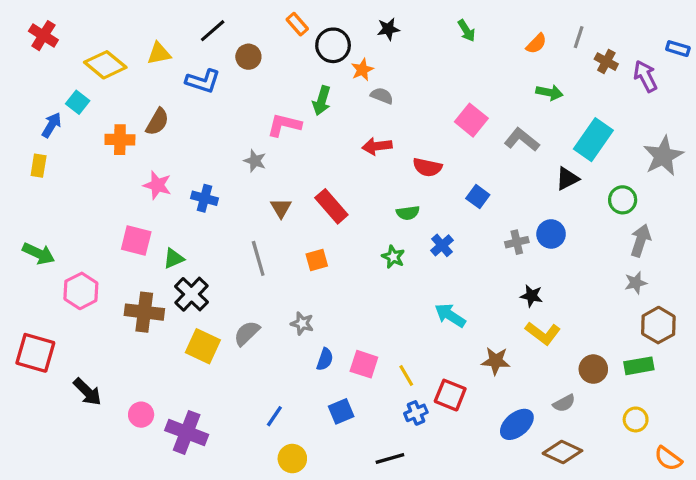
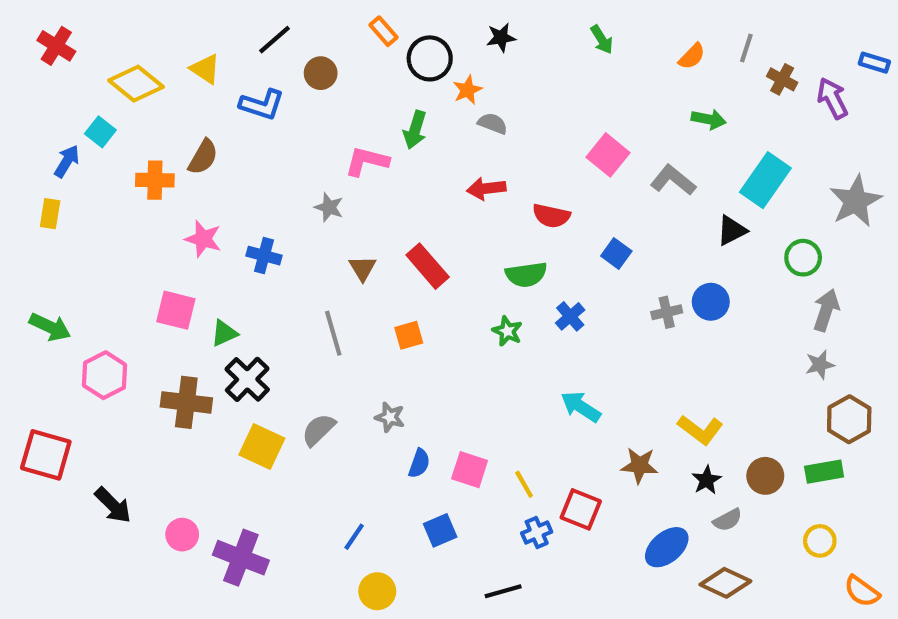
yellow triangle: (159, 53) -> (205, 69), turned 45
green semicircle: (408, 213) -> (526, 274), size x1.4
black star: (531, 296) -> (707, 480), moved, turned 30

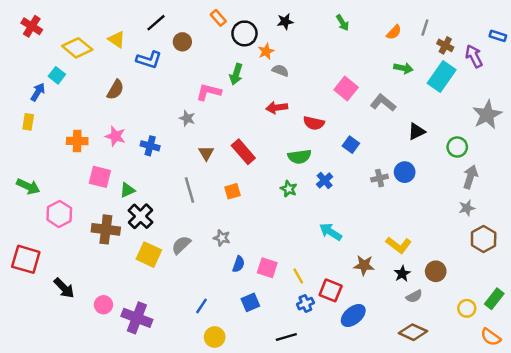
orange cross: (155, 180) -> (77, 141), moved
cyan rectangle: (765, 180) -> (442, 76), moved
green rectangle: (824, 472) -> (494, 299), moved, turned -42
blue ellipse: (667, 547) -> (353, 316), moved

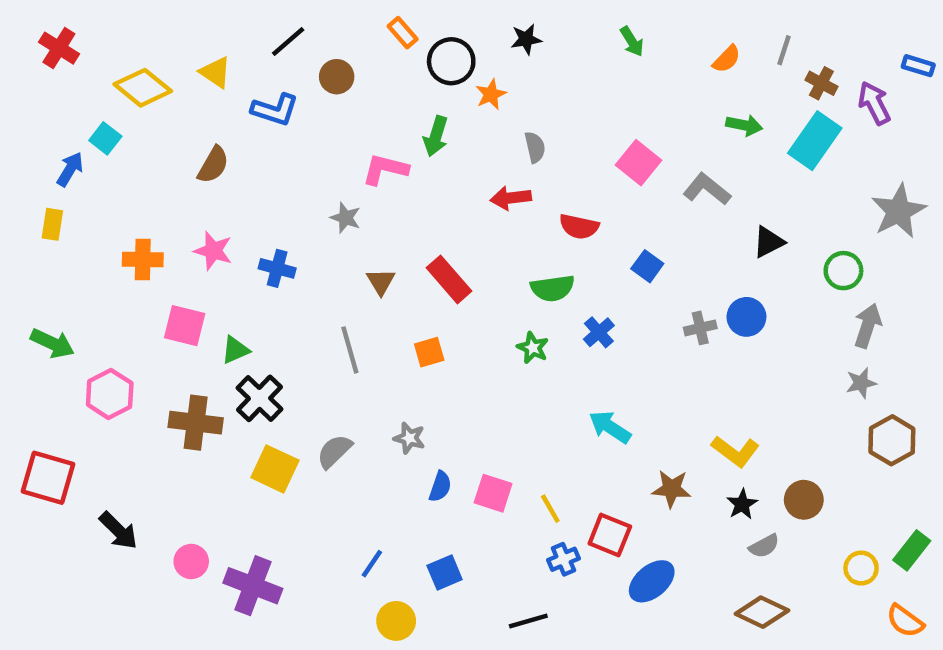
gray semicircle: (280, 71) -> (535, 147), moved, turned 56
blue square: (250, 302) -> (445, 572), moved

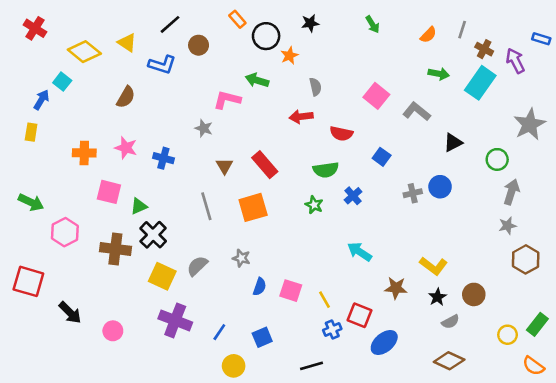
green arrow: (436, 136) -> (257, 80), turned 90
orange square: (429, 352) -> (253, 207), size x1.6
purple cross: (253, 586) -> (175, 320), moved

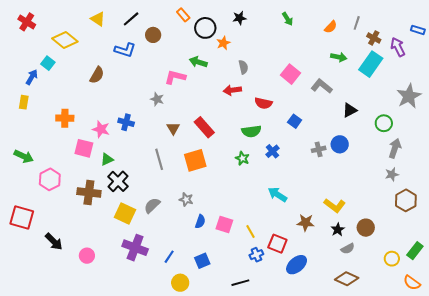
yellow triangle: (127, 43) -> (98, 19), moved
pink star: (126, 148) -> (101, 129), moved

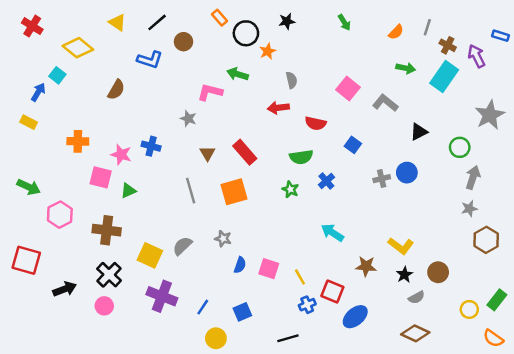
yellow rectangle: (24, 102) -> (29, 122), turned -72
black cross: (118, 181) -> (109, 275), moved
black arrow: (54, 242) -> (65, 289), turned -66

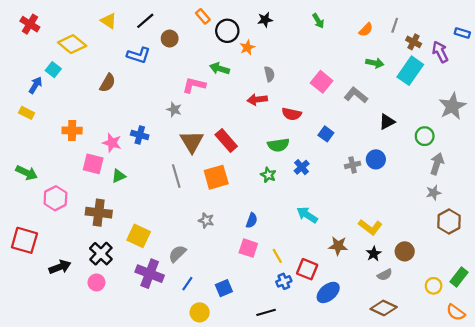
brown triangle: (208, 153) -> (192, 142), size x1.6
gray semicircle: (182, 246) -> (177, 254), moved
blue semicircle: (240, 265) -> (252, 220), moved

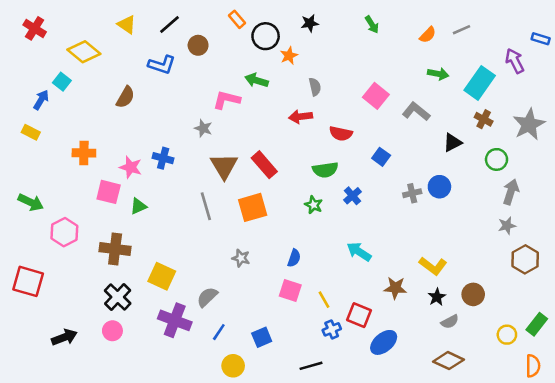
gray line: (395, 25) -> (461, 30), turned 48
brown cross: (414, 42) -> (484, 119), moved
black arrow: (60, 267) -> (64, 337), moved
orange semicircle: (456, 312) -> (533, 366), turned -126

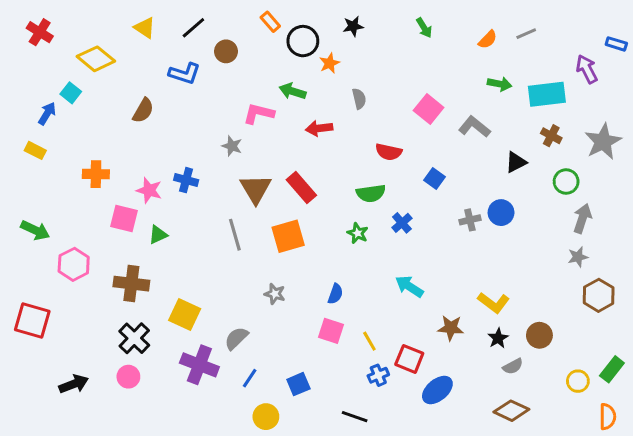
cyan rectangle: (480, 83) -> (547, 94), turned 48
red arrow: (301, 117) -> (319, 128), moved
black line: (311, 366) -> (355, 417), turned 35

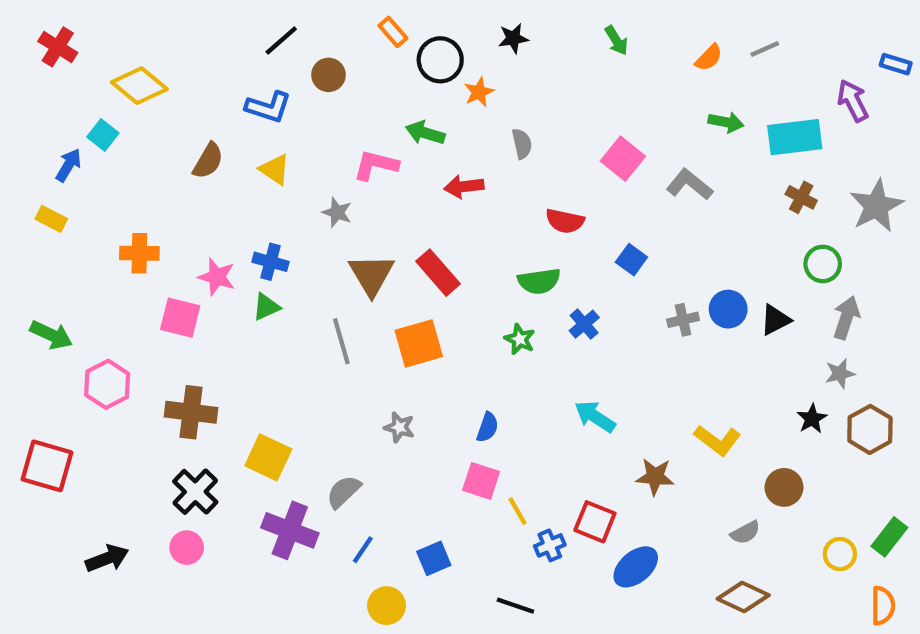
yellow triangle: (145, 28) -> (275, 169), moved
black triangle: (516, 162) -> (775, 320), moved
green triangle: (158, 235) -> (266, 307), moved
black star: (498, 338) -> (812, 419), moved
yellow line: (369, 341) -> (518, 511), moved

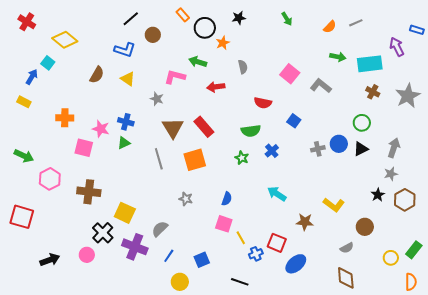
green circle: (823, 264) -> (362, 123), moved
black cross: (195, 492) -> (103, 233), moved
brown diamond: (743, 597) -> (346, 278), turned 60

